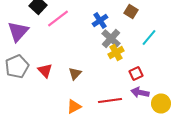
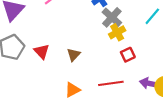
red square: (136, 74) -> (128, 55), moved
purple arrow: (140, 92) -> (149, 83), moved

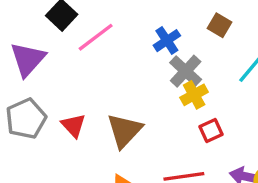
brown triangle: (74, 55) -> (124, 131), size x1.6

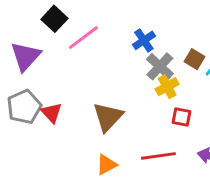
brown square: (220, 25) -> (195, 59), moved
red triangle: (74, 125) -> (52, 113), moved
red square: (211, 131) -> (182, 117), turned 36

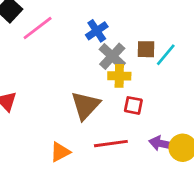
brown square: (195, 59) -> (146, 49), turned -30
yellow cross: (167, 87) -> (119, 76), turned 30
brown triangle: (108, 117) -> (85, 105), moved

